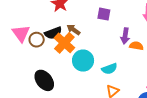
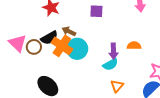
purple arrow: (125, 36) -> (113, 51), moved
orange semicircle: (136, 46) -> (134, 46), moved
cyan circle: (83, 61) -> (77, 49), moved

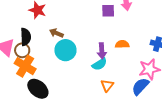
purple square: (96, 11) -> (108, 11), moved
black semicircle: (49, 38) -> (26, 37), moved, turned -60
orange cross: (62, 46) -> (25, 66), moved

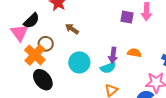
black semicircle: (26, 37) -> (31, 21), moved, turned 36
brown circle: (22, 50) -> (46, 44), moved
cyan circle: (65, 50) -> (79, 62), moved

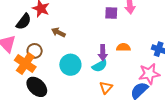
black semicircle: (31, 21) -> (24, 22), moved

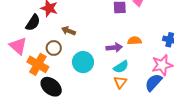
brown circle: (35, 51) -> (54, 48), moved
purple arrow: (103, 53) -> (114, 48), turned -91
cyan semicircle: (100, 66) -> (121, 67), moved

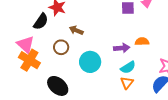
orange cross: (38, 64) -> (29, 60), moved

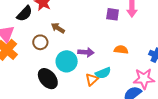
purple arrow: (122, 48) -> (86, 52), moved
orange triangle: (127, 83) -> (92, 79), moved
black ellipse: (58, 86) -> (48, 79), moved

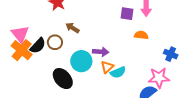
black semicircle: (25, 14) -> (38, 46), moved
orange semicircle: (121, 50) -> (141, 35), moved
orange triangle: (92, 79) -> (107, 67), moved

